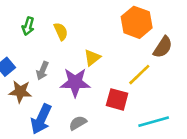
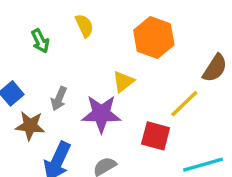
orange hexagon: (137, 22) -> (154, 38), moved
green arrow: (28, 26) -> (40, 41), turned -42
yellow semicircle: (61, 31) -> (84, 26), moved

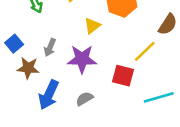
yellow triangle: (123, 82) -> (92, 26), moved

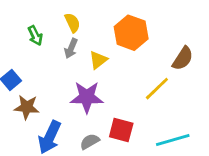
gray arrow: (50, 47) -> (71, 48), moved
red square: (123, 76) -> (121, 130), moved

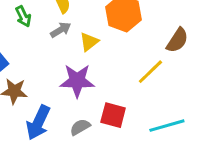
gray arrow: (71, 48) -> (61, 30), turned -144

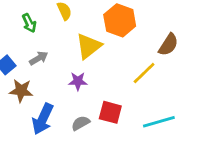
gray arrow: (61, 30) -> (39, 58), moved
yellow triangle: (89, 42) -> (89, 46), size x1.5
purple star: (77, 81) -> (78, 81), size x0.6

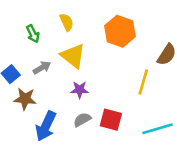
yellow triangle: (89, 46) -> (73, 56), moved, turned -44
yellow line: (144, 73) -> (143, 82), turned -30
gray semicircle: (81, 123) -> (82, 120), moved

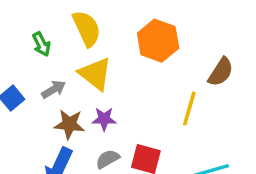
yellow semicircle: (67, 22) -> (87, 28), size x1.5
brown star: (25, 99) -> (69, 124), moved

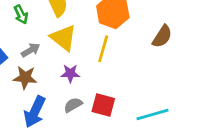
yellow line: (189, 109) -> (103, 49), moved
brown star: (69, 124) -> (25, 78), moved

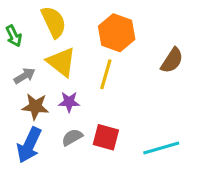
brown star: (25, 78) -> (35, 107), moved

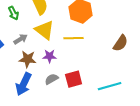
brown semicircle: (172, 60) -> (121, 43), moved
yellow line: (106, 74) -> (74, 38), turned 72
red square: (106, 137) -> (74, 79), turned -30

